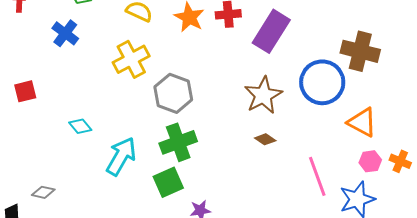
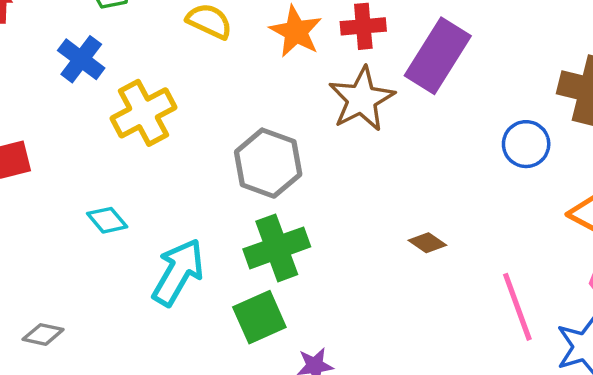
yellow cross: (131, 59) -> (143, 113), moved
blue circle: (322, 82) -> (526, 144), size x0.6
brown star: (263, 95) -> (362, 99), moved

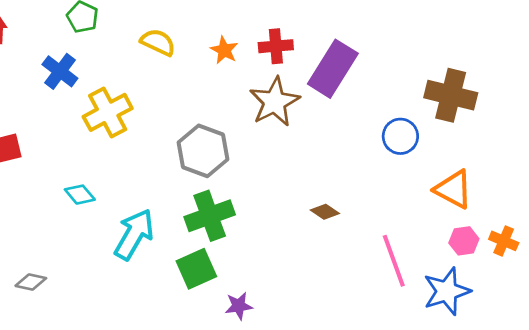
orange star: (296, 32) -> (224, 50), size x0.7

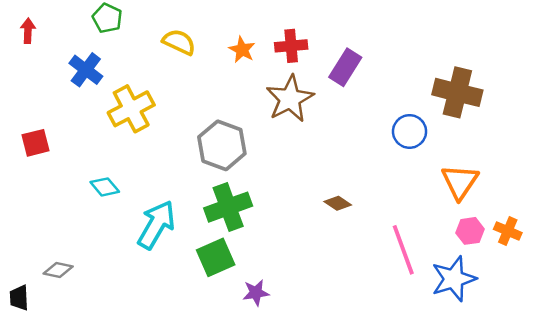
purple rectangle: (333, 69) -> (345, 67), size x0.7
orange triangle: (453, 189) -> (460, 182), turned 36

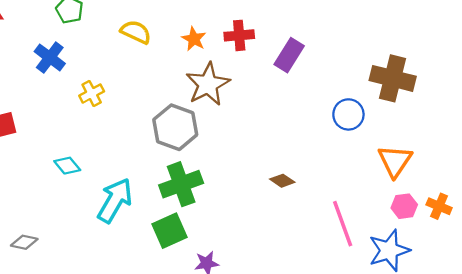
brown star: (290, 99) -> (208, 84), moved
yellow cross: (131, 109) -> (92, 94), size x0.6

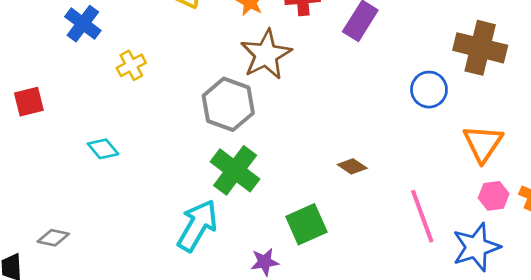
green cross: (181, 184) -> (235, 170), turned -33
cyan arrow: (115, 200) -> (197, 226), moved
green square: (169, 231) -> (306, 224), moved

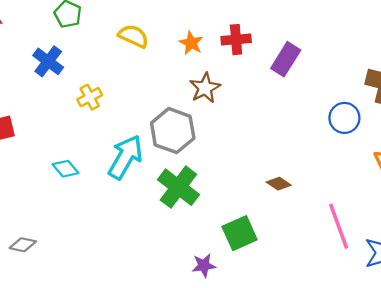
brown star: (266, 55) -> (205, 88), size x0.7
cyan arrow: (197, 226) -> (125, 157), moved

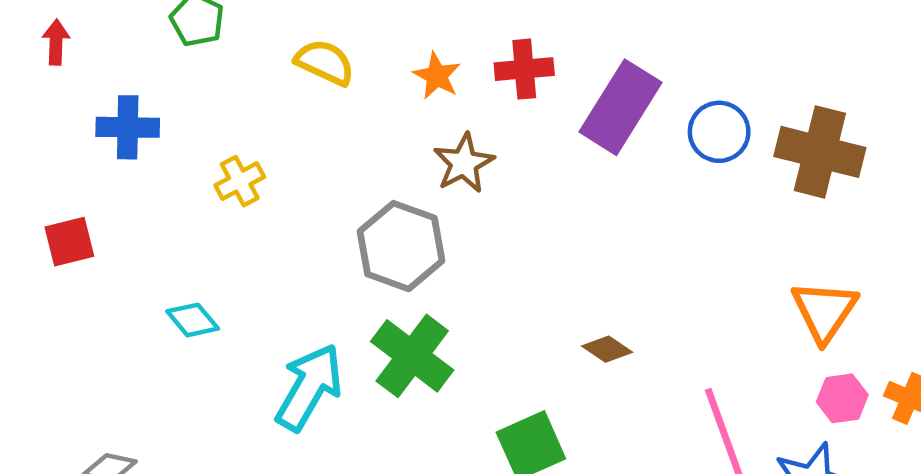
purple rectangle: (286, 59) -> (621, 107), size x1.4
blue cross: (48, 61) -> (128, 127), moved, turned -36
blue circle: (344, 118) -> (719, 132), moved
cyan arrow: (125, 157) -> (309, 387), moved

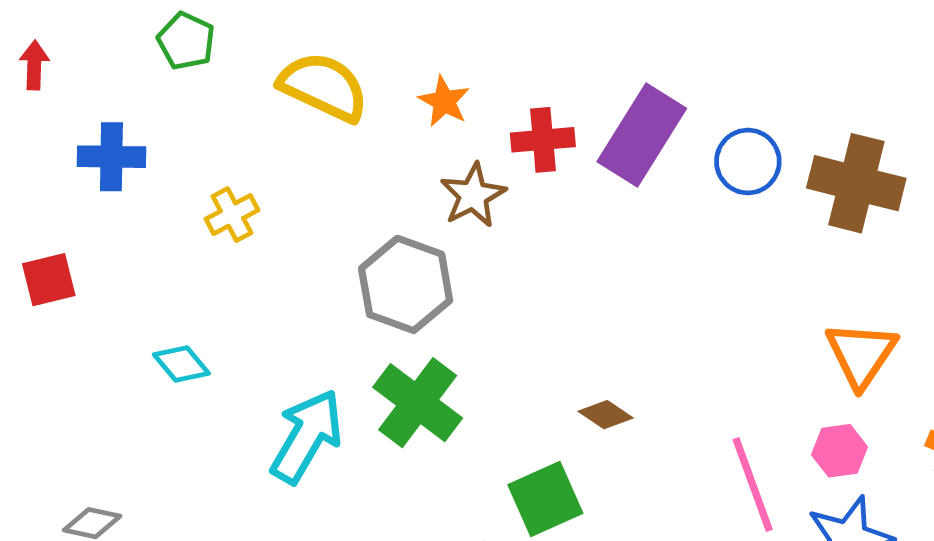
yellow semicircle: (325, 62) -> (324, 87), size x1.4
red cross: (524, 69) -> (543, 140), moved
brown diamond: (607, 349) -> (606, 415), moved
pink hexagon: (842, 398) -> (839, 451), moved

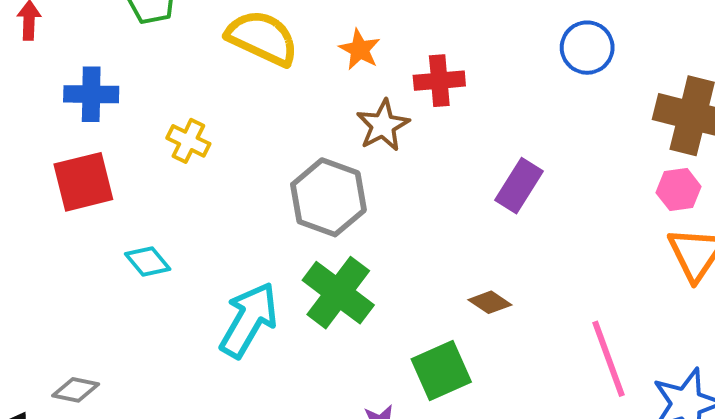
purple rectangle: (642, 135) -> (519, 186), moved, size x0.7
blue circle: (748, 162) -> (587, 48), moved
yellow cross: (232, 215) -> (188, 141), turned -36
red square: (49, 280) -> (83, 182), moved, size x1.4
pink hexagon: (839, 451) -> (679, 190), moved

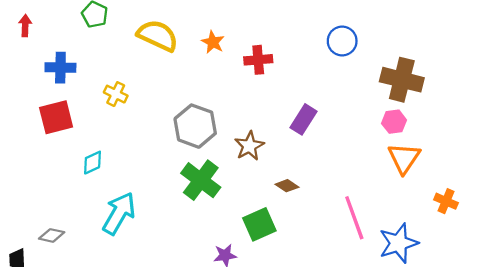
brown star: (383, 125) -> (249, 146), moved
cyan diamond: (148, 262) -> (92, 163), turned -75
cyan arrow: (249, 320) -> (119, 213), moved

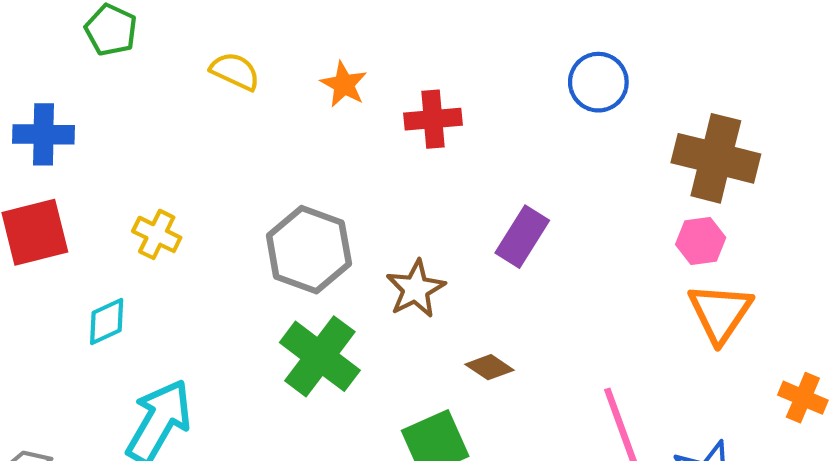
yellow semicircle: (158, 36) -> (235, 71), size x0.6
yellow cross: (116, 94) -> (157, 234), moved

